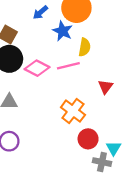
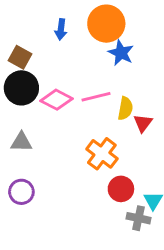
blue arrow: (40, 12) -> (61, 29), turned -42
blue star: (63, 31) -> (121, 53), moved
yellow semicircle: (85, 47) -> (125, 108), moved

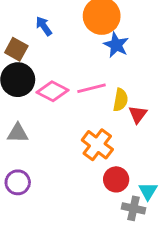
blue arrow: (61, 29) -> (44, 26), moved, turned 138

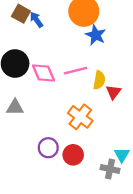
brown square: (16, 49) -> (21, 14), moved
pink diamond: (52, 91) -> (44, 73), turned 40
red circle: (116, 179) -> (73, 155), moved
purple circle: (18, 182) -> (48, 148), moved

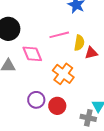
pink diamond: (44, 73) -> (32, 54), moved
red triangle: (113, 92) -> (91, 53), turned 40

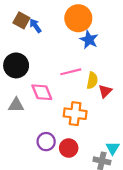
red triangle: (91, 53) -> (105, 91), turned -32
orange cross: (63, 74) -> (75, 114), turned -30

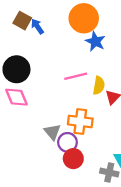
pink diamond: (42, 92) -> (16, 97), moved
gray triangle: (16, 105) -> (52, 132), moved, turned 49
purple circle: (46, 142) -> (67, 142), moved

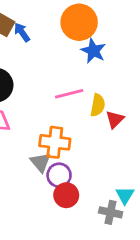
orange cross: (80, 121) -> (55, 142), moved

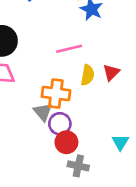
yellow semicircle: (98, 105) -> (88, 75), moved
gray cross: (111, 212) -> (78, 166), moved

